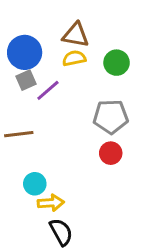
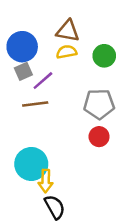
brown line: (19, 134) -> (35, 104), moved
cyan circle: (35, 184) -> (31, 164), size x1.6
yellow arrow: (51, 203) -> (46, 181), turned 95

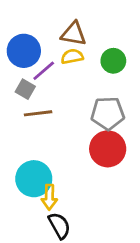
gray square: (23, 71) -> (25, 89), moved, turned -36
purple line: (43, 81) -> (44, 71), moved
red circle: (99, 137) -> (108, 149), size x1.6

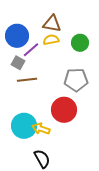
red circle: (108, 149) -> (64, 110), moved
yellow arrow: (49, 197) -> (41, 129), moved, turned 108

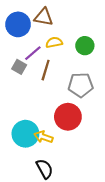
brown triangle: (52, 24) -> (43, 17), moved
blue circle: (17, 36) -> (18, 24), moved
brown line: (27, 80) -> (46, 70), moved, turned -66

